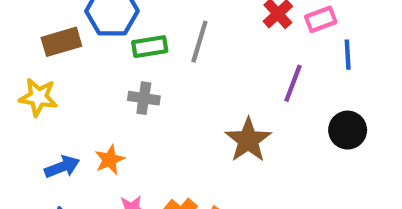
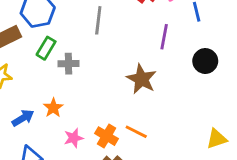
green rectangle: (150, 47) -> (46, 48), moved, turned -40

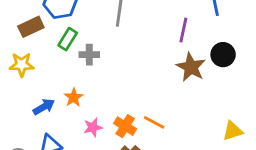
brown star: (141, 79) -> (191, 67), moved

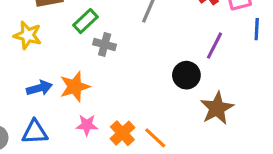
black circle: (223, 55) -> (186, 75), moved
brown star: (191, 67) -> (217, 108), moved
orange star: (74, 97) -> (75, 87), size x1.4

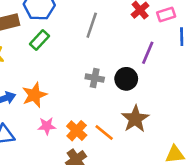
gray cross: (105, 44) -> (95, 78), moved
brown star: (217, 108) -> (135, 119), moved

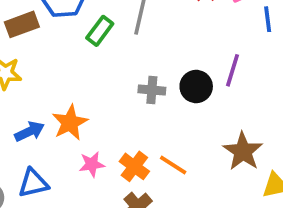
green rectangle: (39, 40) -> (100, 31), moved
purple line: (148, 53) -> (233, 70), moved
brown star: (135, 119) -> (243, 151), moved

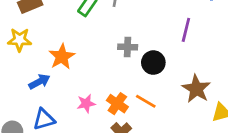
black circle: (196, 86) -> (153, 63), moved
orange star: (70, 123) -> (62, 57), moved

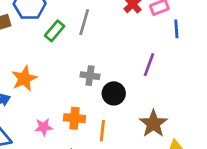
orange line: (146, 101) -> (102, 131), turned 60
orange cross: (117, 104) -> (74, 118), moved, turned -35

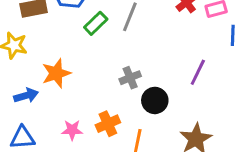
gray cross: (90, 76) -> (130, 78), turned -36
orange cross: (74, 118) -> (108, 124), turned -35

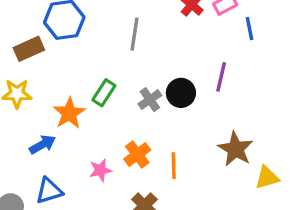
green rectangle: (96, 23) -> (104, 93), moved
black circle: (155, 100) -> (181, 93), moved

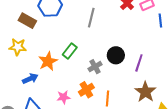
brown rectangle: (29, 49) -> (27, 21), turned 48
purple line: (221, 77) -> (139, 63), moved
gray cross: (150, 100) -> (95, 67), moved

